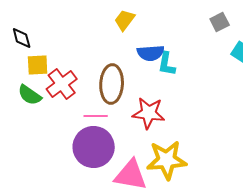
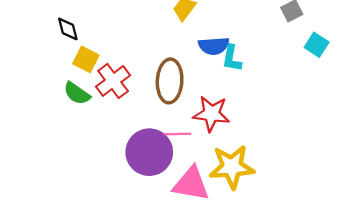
yellow square: (38, 65) -> (86, 59), turned 30
pink line: (96, 116) -> (177, 134), moved

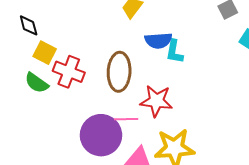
red cross: (113, 81) -> (69, 72), turned -32

